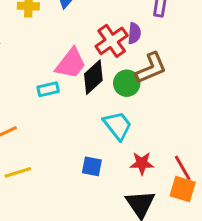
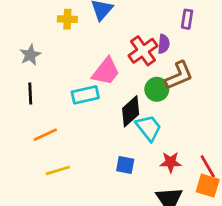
black diamond: (93, 77) -> (131, 111), moved
cyan rectangle: (48, 89) -> (85, 95), size x1.4

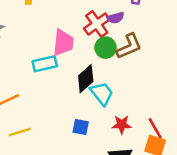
purple semicircle: (164, 44) -> (115, 18), turned 70
pink trapezoid: (106, 71) -> (63, 43), turned -32
green circle: (157, 89) -> (105, 48), moved

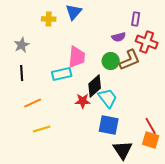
red cross: (97, 24) -> (147, 42), moved, turned -35
red star: (122, 125) -> (83, 101), moved
blue square: (81, 127) -> (109, 125), moved, size x1.5

